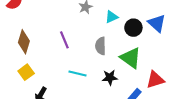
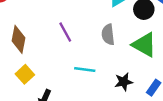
black star: (110, 78) -> (124, 82), moved

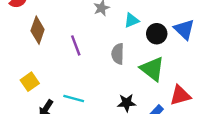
brown diamond: (19, 39) -> (38, 30), moved
cyan line: (85, 70) -> (74, 98), moved

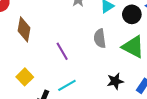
purple line: (76, 45) -> (62, 51), moved
cyan line: (74, 98) -> (67, 85), turned -36

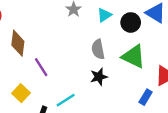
purple line: (62, 51) -> (41, 67), moved
black star: (115, 81) -> (99, 77), moved

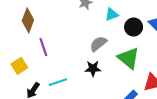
gray semicircle: (98, 49) -> (98, 44), turned 48

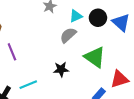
black circle: (134, 27) -> (98, 18), moved
gray semicircle: (98, 44) -> (68, 35), moved

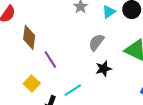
gray semicircle: (68, 35) -> (96, 42), moved

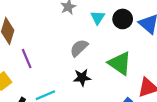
cyan triangle: (109, 12) -> (98, 17), turned -32

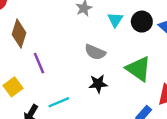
gray semicircle: (79, 48) -> (95, 52), turned -114

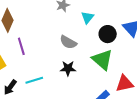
black circle: (142, 22) -> (108, 34), moved

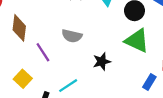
gray semicircle: (68, 42) -> (72, 36), moved

